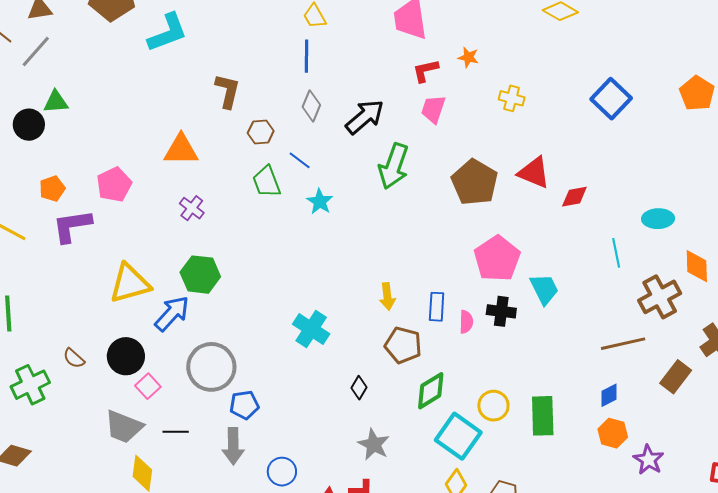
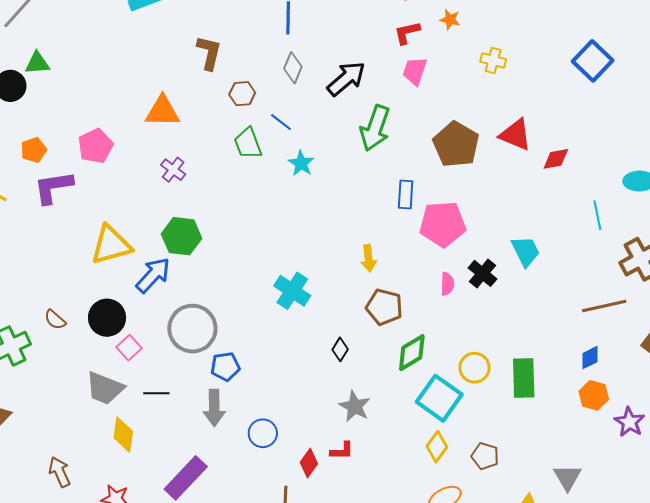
pink pentagon: (497, 259) -> (443, 224), moved, turned 30
blue rectangle: (437, 307) -> (406, 194), moved
black cross: (501, 311) -> (483, 273), turned 32

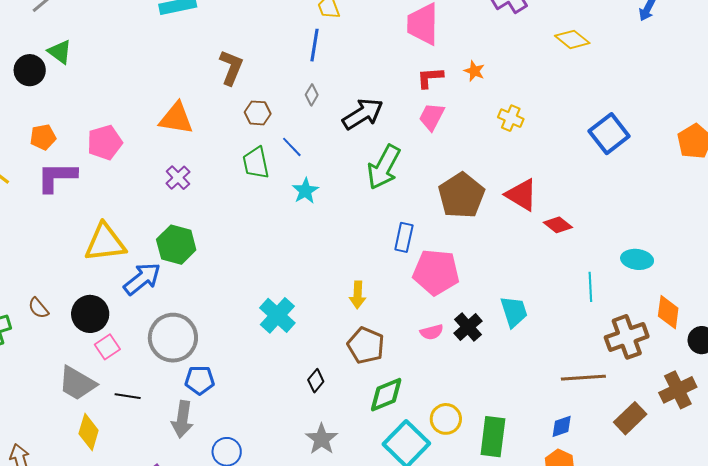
green triangle: (37, 63) -> (60, 52), turned 32
gray diamond: (293, 68) -> (312, 95), size x0.7
red diamond: (556, 159) -> (558, 225), turned 40
pink semicircle: (447, 284) -> (432, 332), turned 65

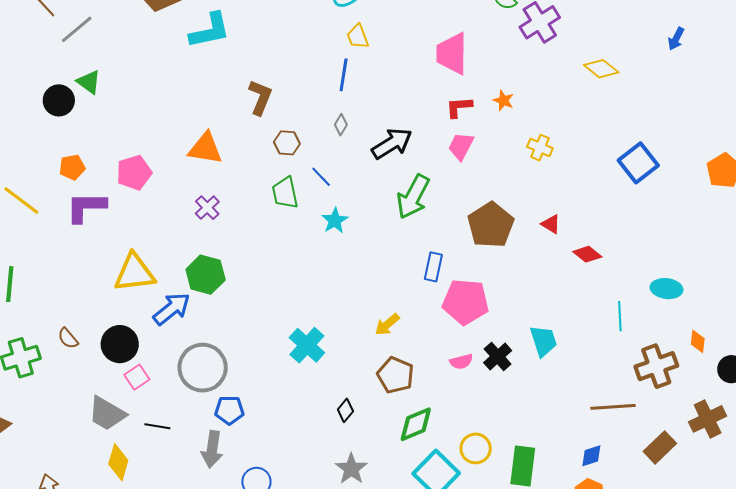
red triangle: (521, 195) -> (551, 224), size x0.6
yellow arrow: (358, 295) -> (387, 325), turned 48
orange diamond: (668, 312) -> (698, 341), size x0.7

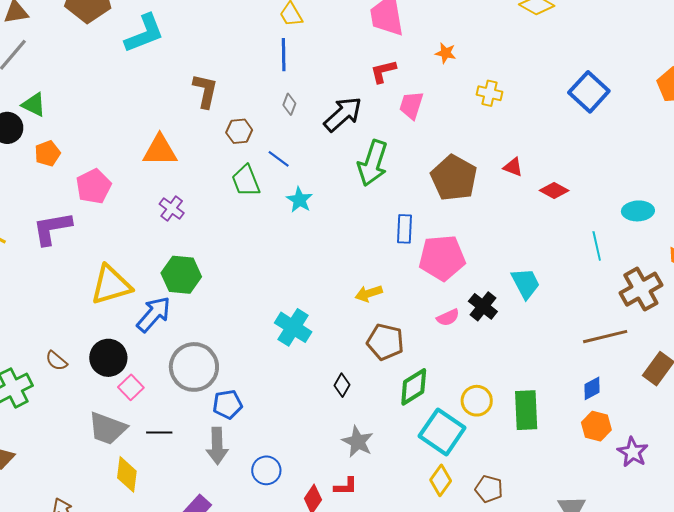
red L-shape: (459, 107) -> (383, 71), moved
orange pentagon: (72, 167) -> (47, 153), moved
yellow arrow: (387, 325) -> (369, 293), turned 32

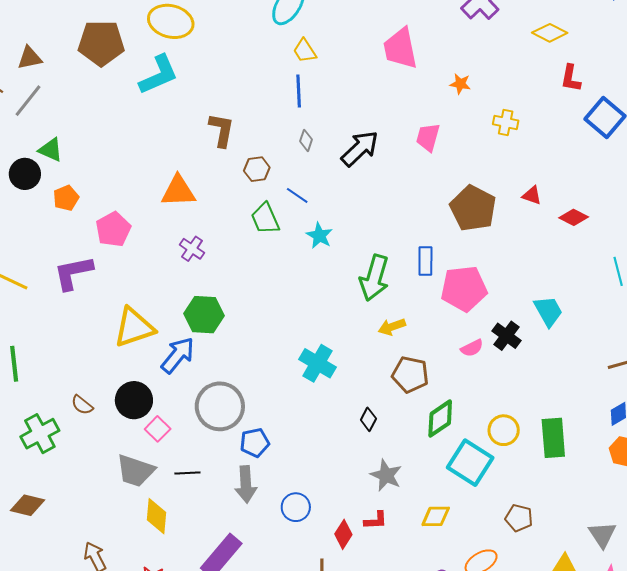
red L-shape: (383, 71) -> (571, 78), moved, turned -64
green arrow: (373, 163) -> (374, 278), moved
yellow diamond: (441, 480) -> (436, 516), moved, turned 56

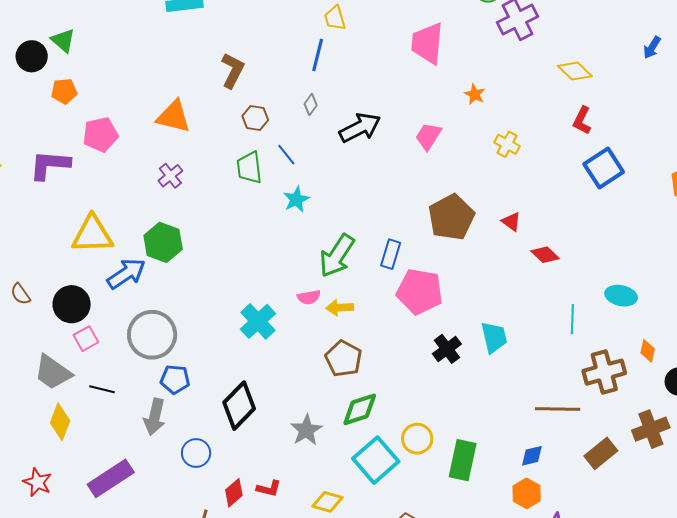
pink semicircle: (472, 348) -> (309, 297), moved
black diamond: (368, 419) -> (239, 406), moved, size x2.0
gray star: (386, 475) -> (306, 430), moved

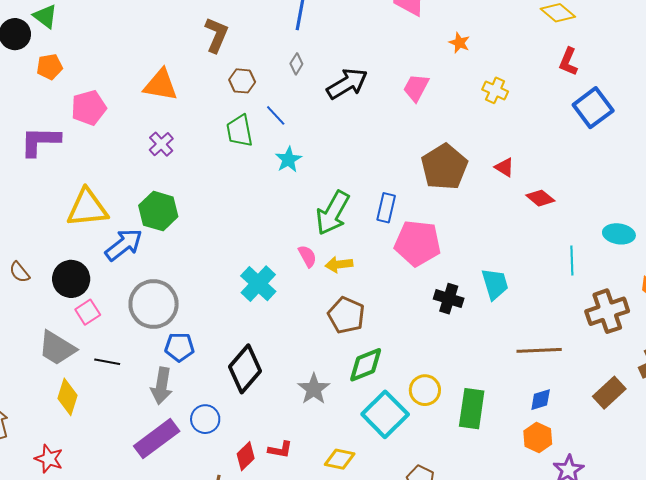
pink semicircle: (309, 297) -> (307, 256), turned -105
black cross: (447, 349) -> (449, 299), turned -32
brown line: (558, 409) -> (539, 350), moved
purple rectangle: (111, 478) -> (157, 439), moved

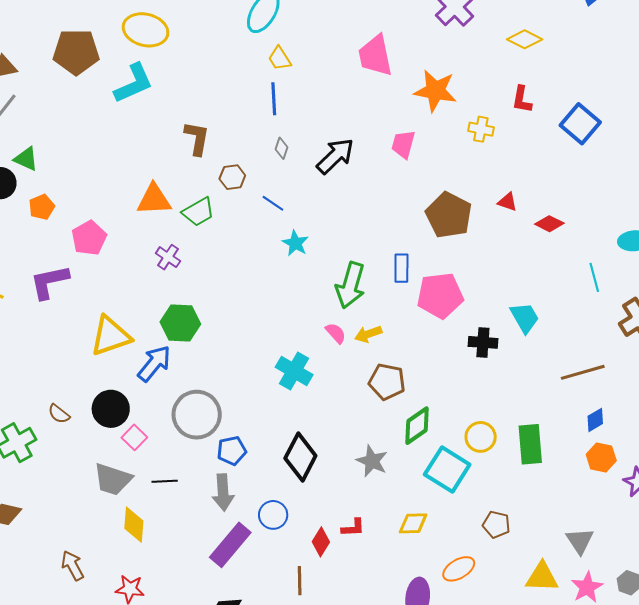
orange star: (459, 43) -> (435, 91), size x2.0
red L-shape: (568, 62) -> (522, 99), moved
green trapezoid: (239, 131) -> (198, 212), moved, turned -96

